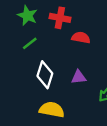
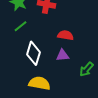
red semicircle: (81, 38) -> (65, 35), moved

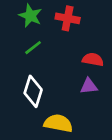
white diamond: (33, 53) -> (33, 91), moved

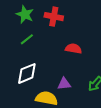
purple triangle: (89, 86) -> (64, 84), moved
white diamond: (33, 91) -> (27, 73), turned 50

